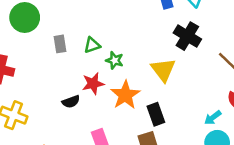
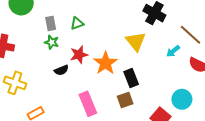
green star: (115, 60) -> (52, 42), moved
cyan arrow: (213, 118) -> (173, 51), moved

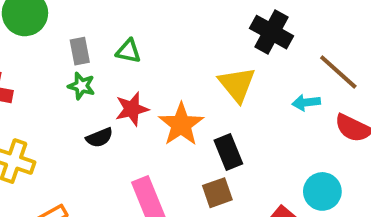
green triangle: (77, 23) -> (128, 51), turned 32
cyan arrow: (173, 51) -> (306, 102), turned 32

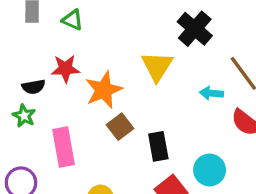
green star: (81, 86) -> (24, 116), moved
black rectangle: (228, 152) -> (158, 146), moved
brown square: (217, 193) -> (120, 127), moved, turned -30

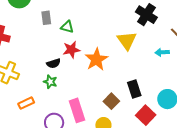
green triangle: (73, 20) -> (67, 27), moved
brown square: (120, 127) -> (111, 101), moved
pink rectangle: (63, 147) -> (77, 110), moved

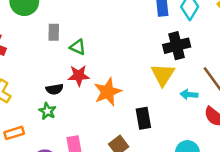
black cross: (146, 15) -> (177, 46), turned 35
yellow triangle: (127, 41) -> (163, 75), moved
black rectangle: (134, 89) -> (143, 118), moved

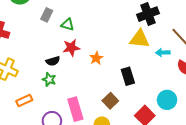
gray rectangle: (54, 32) -> (47, 15), turned 32
yellow triangle: (163, 75) -> (140, 39), turned -50
orange star: (108, 92) -> (96, 58), size x0.6

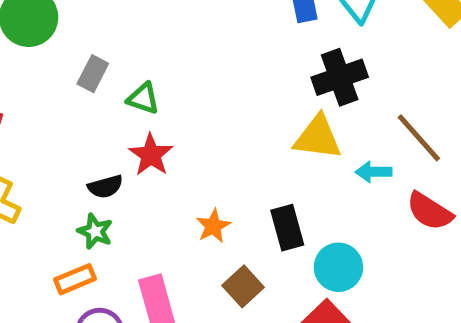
red star: (71, 48) -> (151, 155), turned -30
orange star: (96, 58) -> (213, 226), moved
orange rectangle: (24, 100) -> (75, 279), moved
cyan circle: (167, 100) -> (338, 267), moved

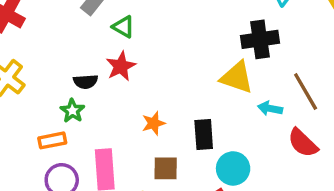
brown square: (243, 286) -> (166, 168), turned 32

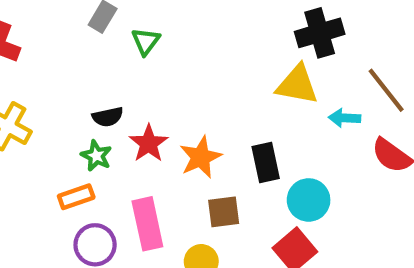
green triangle: (123, 27) -> (146, 41), turned 45
red star: (121, 66) -> (149, 143), moved
orange star: (154, 123) -> (201, 157), size x1.4

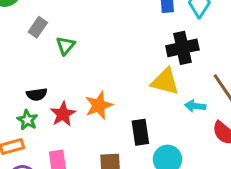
orange star: (201, 157) -> (99, 105), moved

